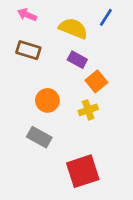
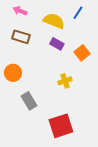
orange square: (96, 81) -> (82, 53), moved
orange circle: (47, 100) -> (13, 73), moved
gray rectangle: (39, 137) -> (29, 101), turned 30

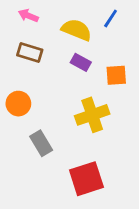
orange square: (82, 53) -> (116, 75), turned 35
yellow cross: (65, 81) -> (92, 115), size x1.6

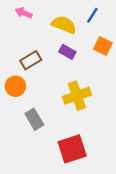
brown rectangle: (30, 52) -> (31, 60), moved, turned -48
orange square: (116, 75) -> (103, 46), moved, turned 30

